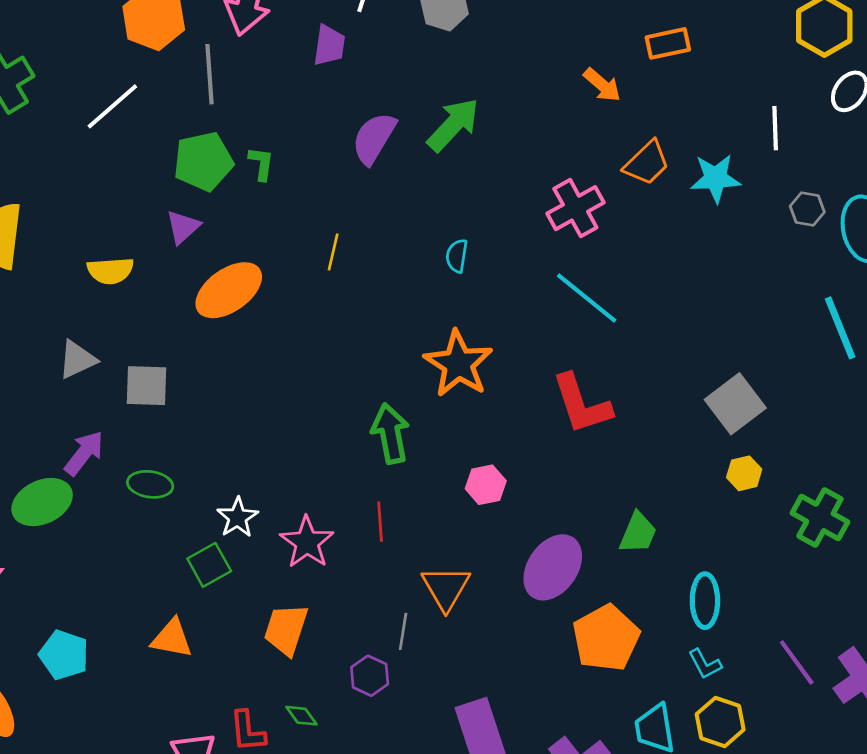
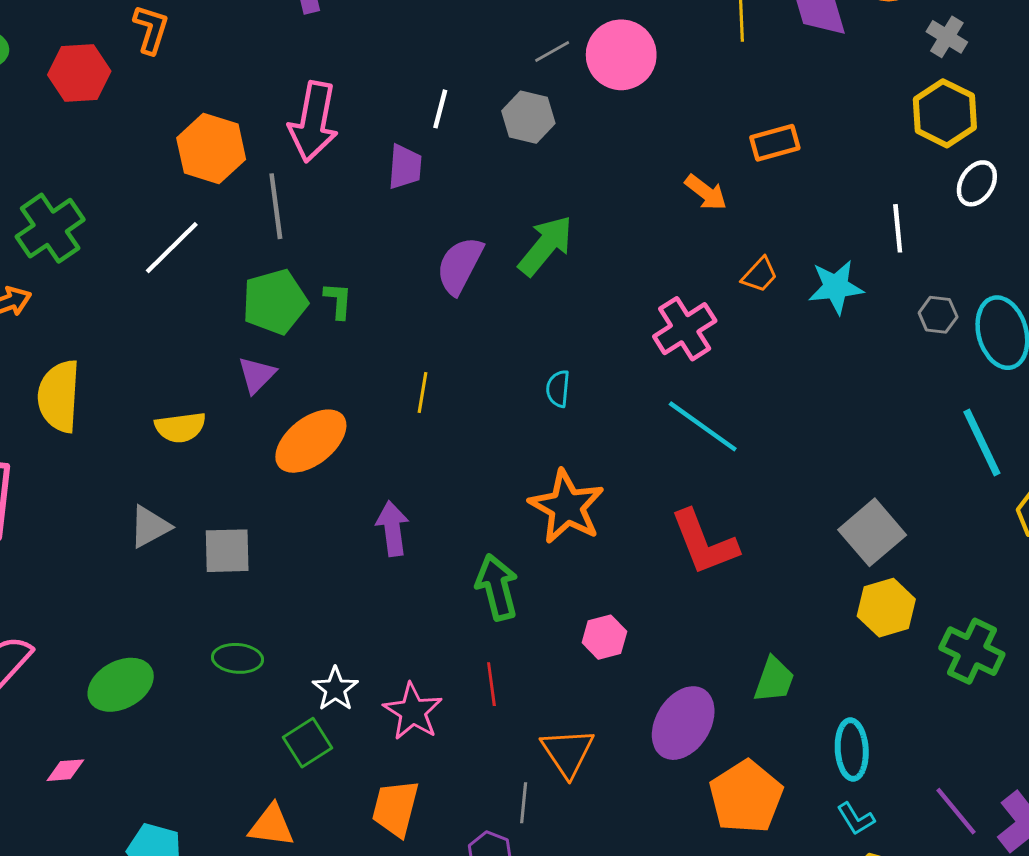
orange trapezoid: (647, 163) -> (760, 275), size x0.7
purple arrow: (84, 453) -> (392, 529), moved, turned -42
yellow hexagon: (744, 473) -> (886, 608), size x1.5

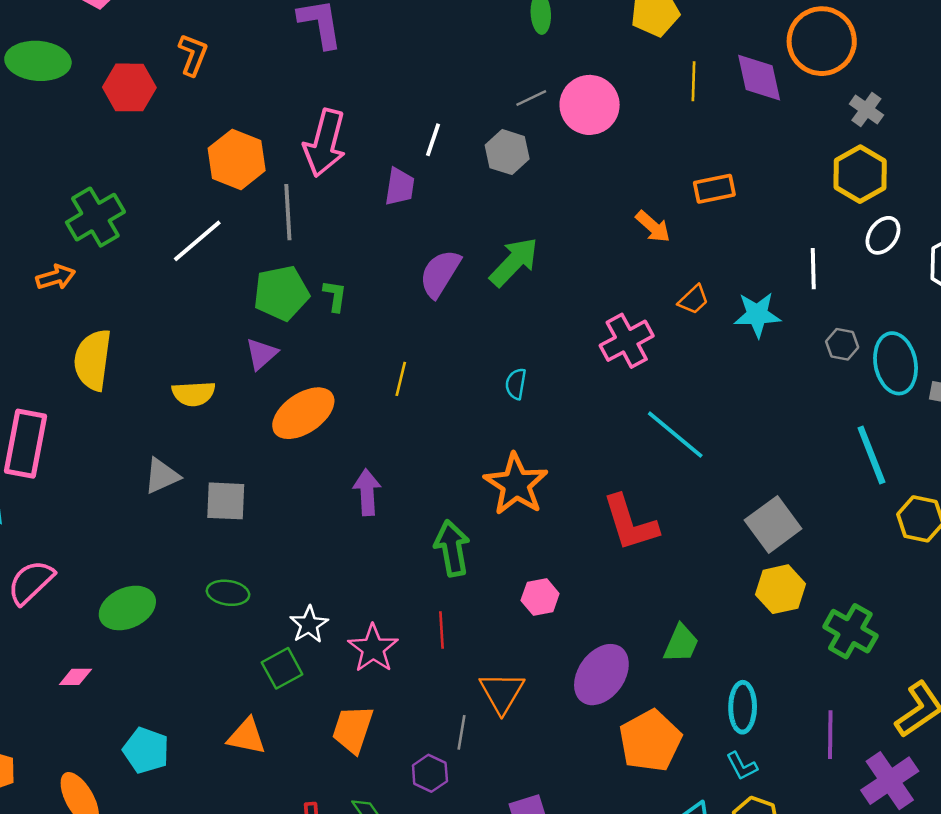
cyan line: (703, 426) -> (675, 435), moved
purple line: (956, 811) -> (830, 735), moved, turned 36

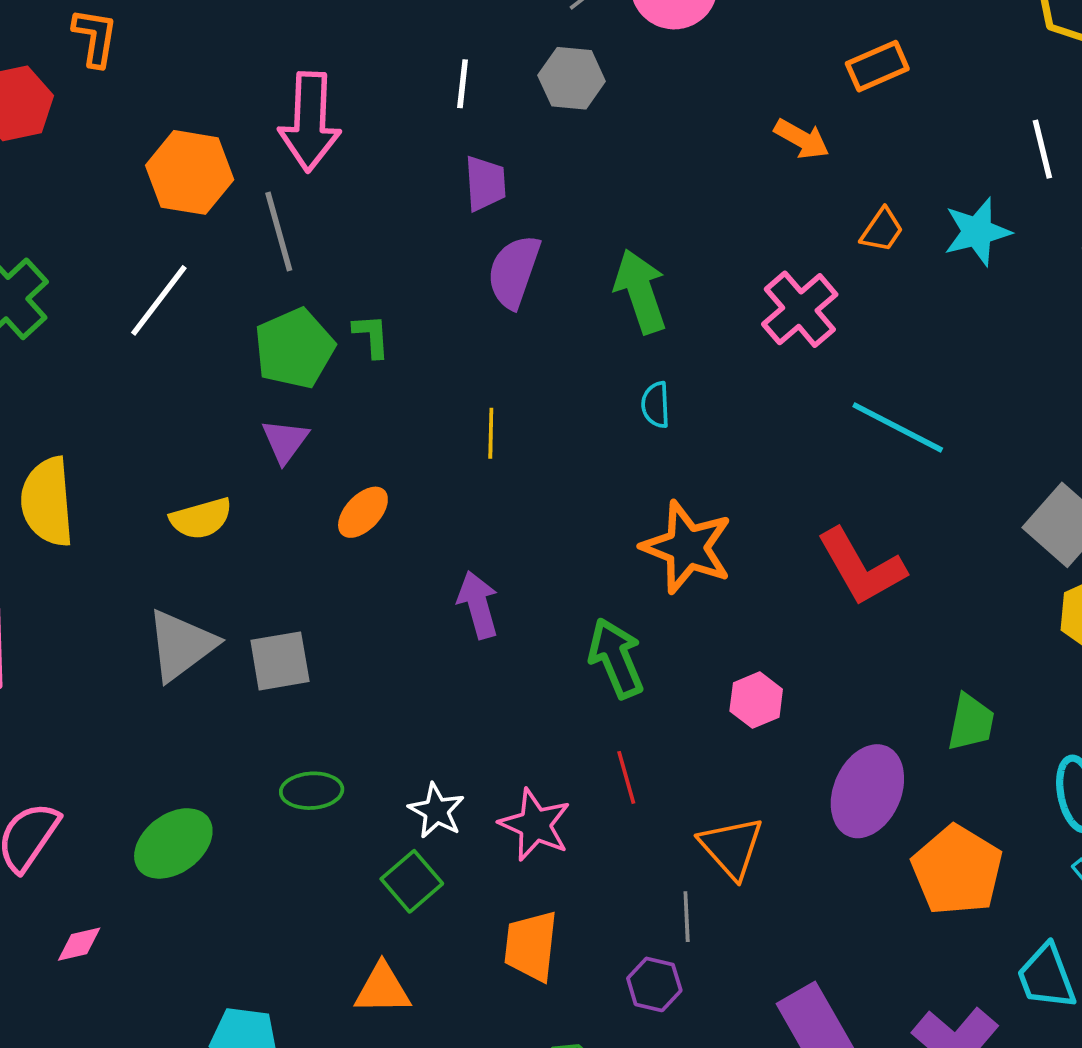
purple trapezoid: (400, 187) -> (485, 183), moved
green arrow: (514, 262) -> (641, 291), moved, turned -50
orange ellipse: (303, 413) -> (363, 512), size x0.6
gray triangle: (162, 476) -> (181, 645), size x1.4
pink diamond: (75, 677) -> (79, 944), moved

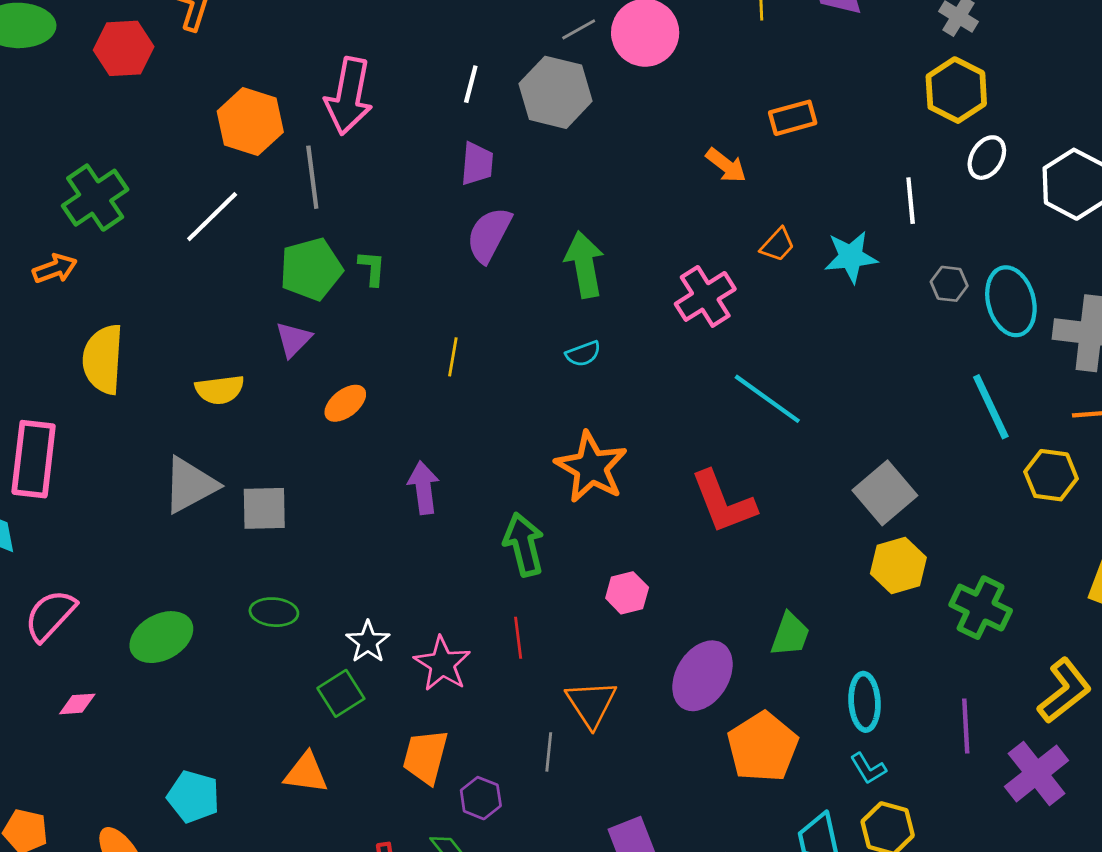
gray hexagon: (572, 78) -> (556, 92), size x1.4
cyan semicircle: (656, 405) -> (583, 354), turned -116
purple hexagon: (654, 984) -> (481, 798), moved

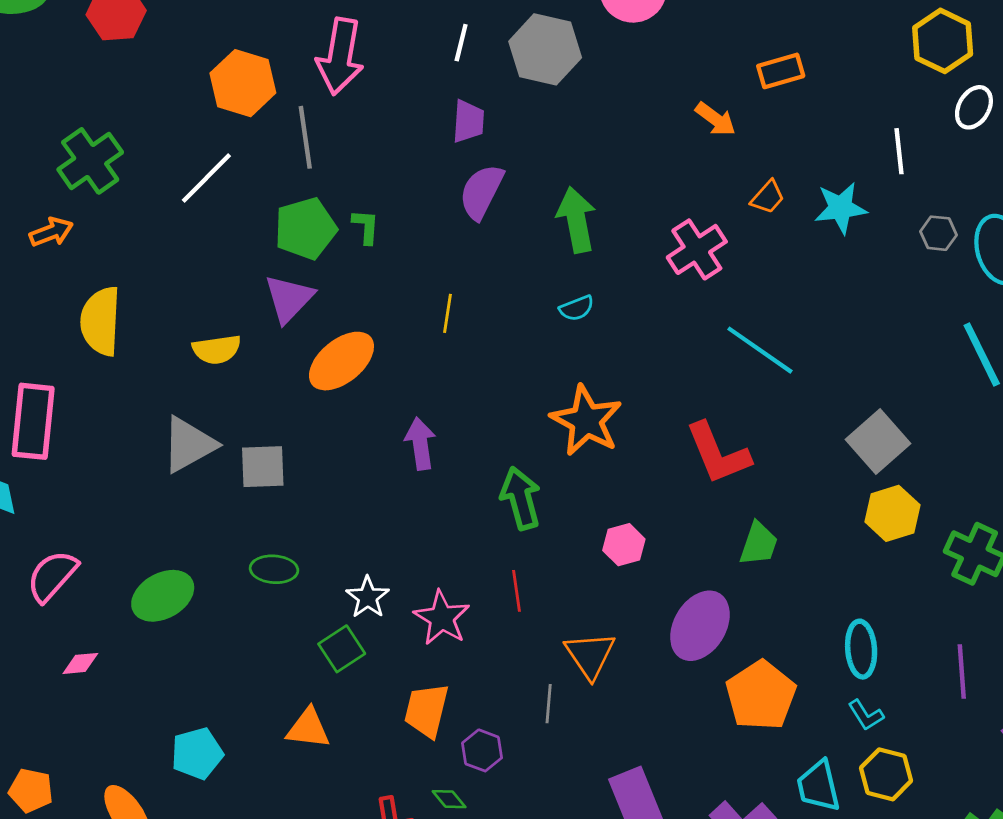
purple triangle: (293, 339) -> (289, 299), size x1.4
orange ellipse: (345, 403) -> (341, 361), size x1.6
green trapezoid: (790, 634) -> (759, 544), moved
cyan pentagon: (193, 797) -> (197, 753), turned -30

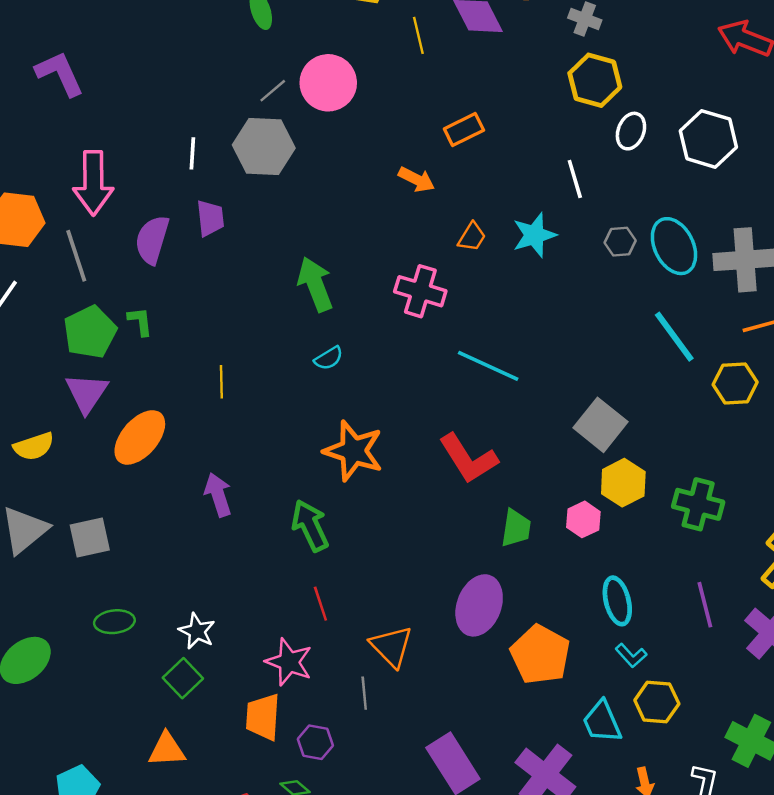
purple semicircle: (481, 192) -> (152, 240), moved
pink cross: (697, 249) -> (420, 291), turned -30
pink hexagon: (624, 545) -> (583, 519), moved
pink star: (442, 618) -> (289, 662), moved

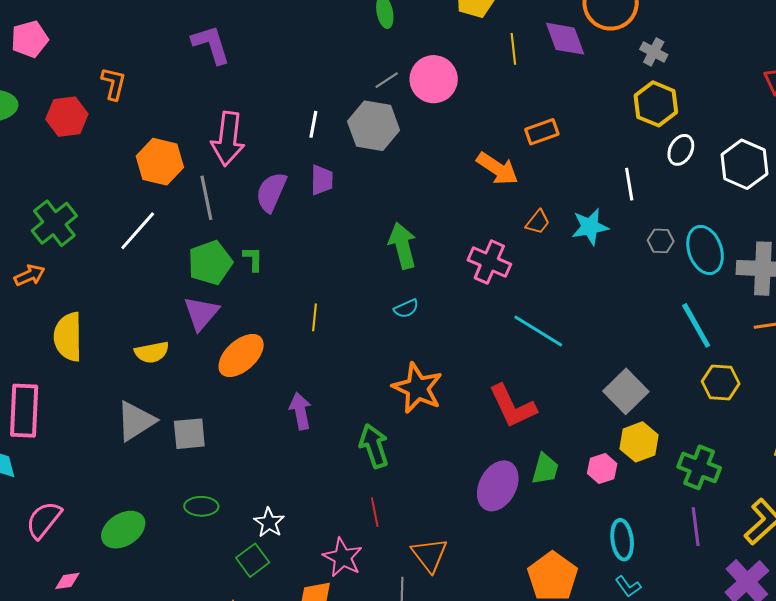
orange arrow: (417, 179) -> (497, 169), size x1.4
yellow hexagon: (735, 383) -> (721, 382), moved
purple ellipse: (479, 605) -> (498, 486), moved
purple line: (705, 605) -> (696, 527), moved

